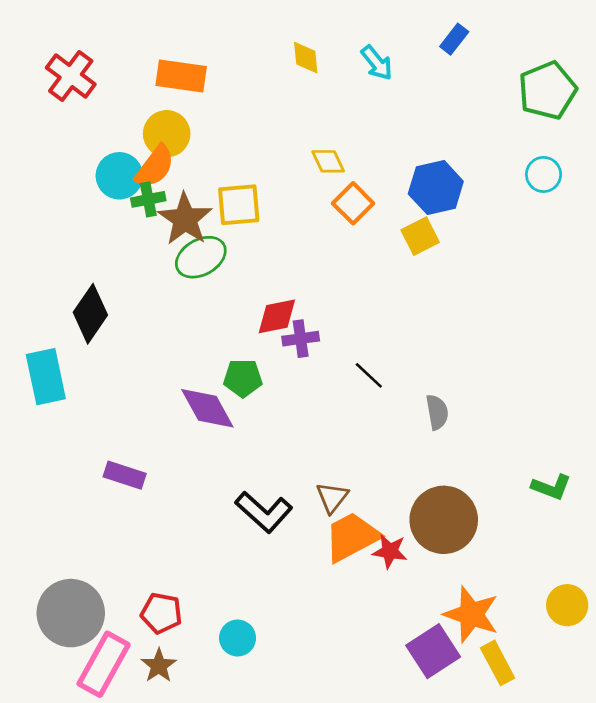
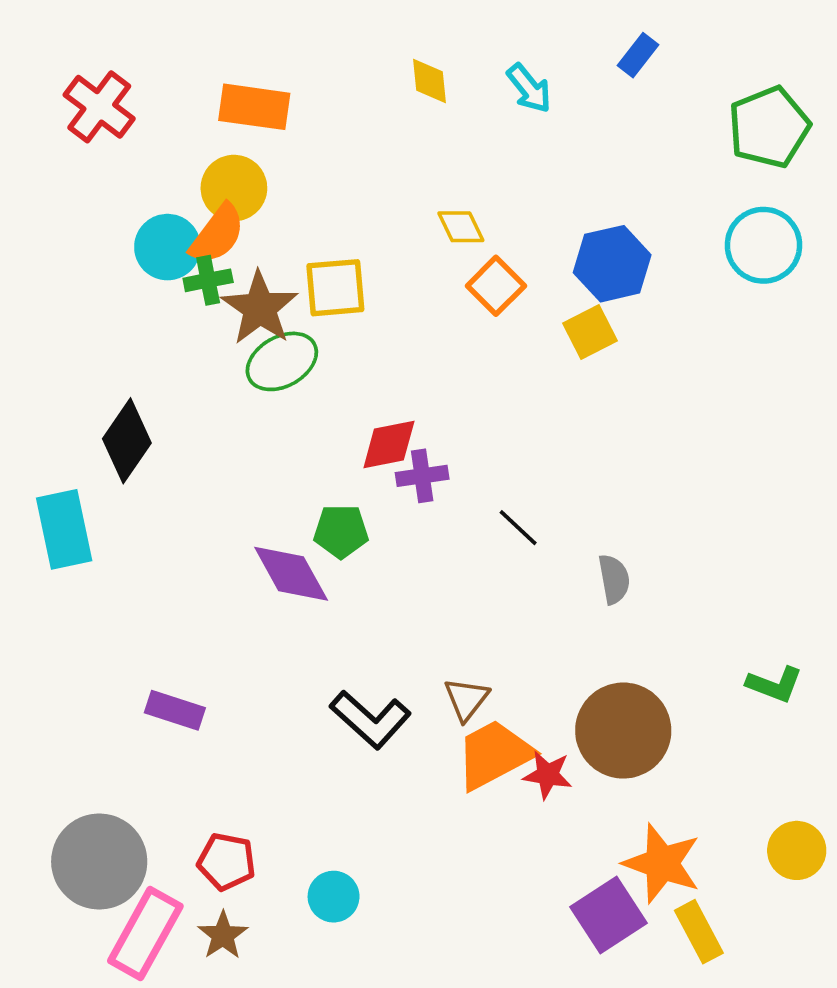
cyan circle: (544, 174) -> (763, 245), size x1.5
purple rectangle: (125, 475) -> (175, 710), moved

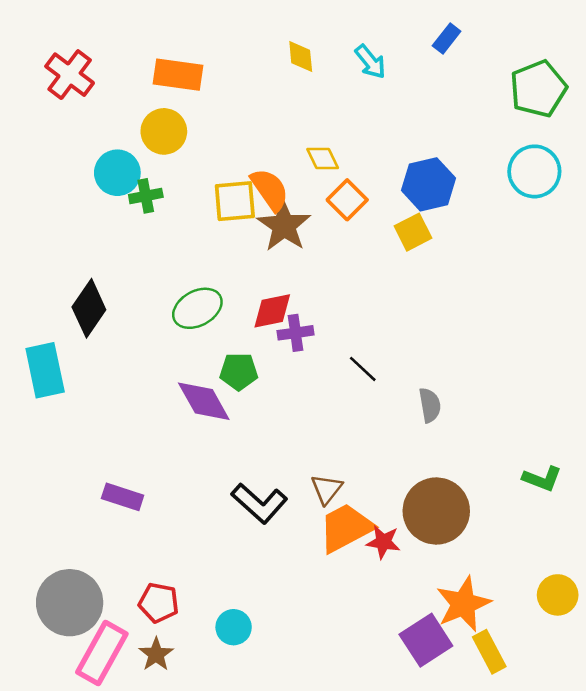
orange semicircle: (217, 234) -> (270, 190), moved, turned -72
brown star: (260, 308) -> (284, 226), moved
green ellipse: (282, 361) -> (197, 308), moved
orange star: (662, 863) -> (463, 604), turned 30

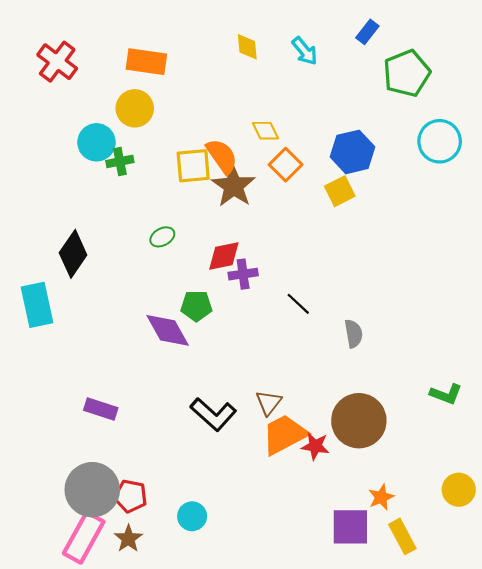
green pentagon: (538, 89) -> (407, 73), moved
green ellipse: (197, 308) -> (162, 237), moved, size x0.6
gray circle: (70, 603) -> (92, 490), moved
orange star: (463, 604) -> (381, 497), size x0.6
purple square: (426, 640) -> (350, 527), turned 33

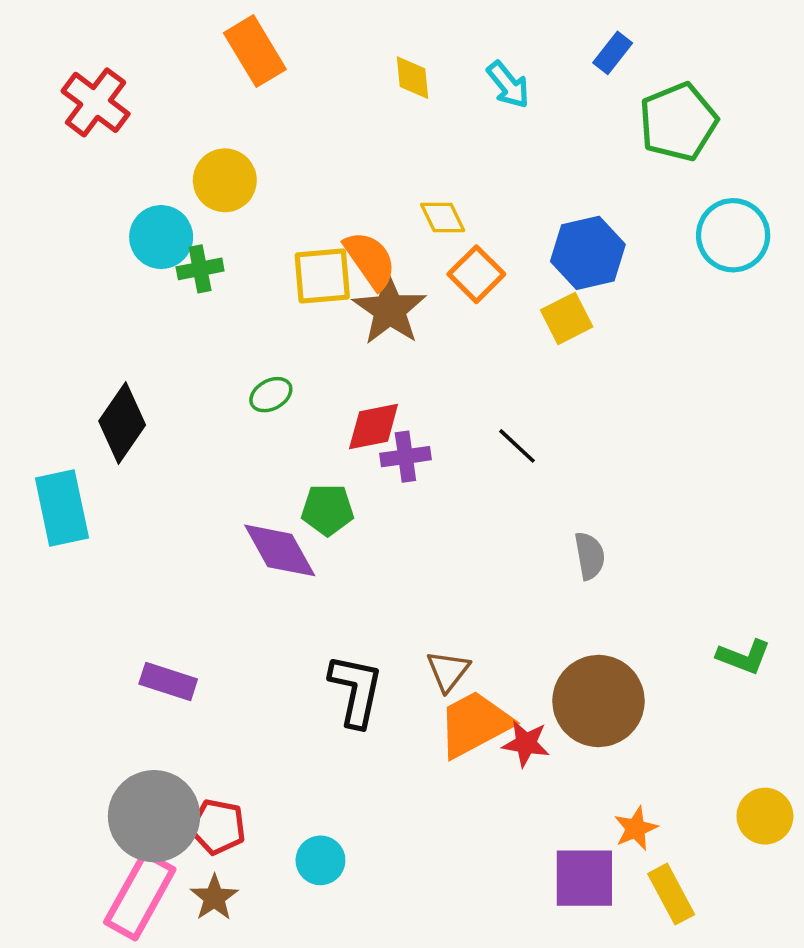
orange rectangle: (146, 62) -> (255, 51), moved, turned 51
black line: (298, 304) -> (517, 446), moved
black L-shape: (213, 414) -> (356, 690), turned -120

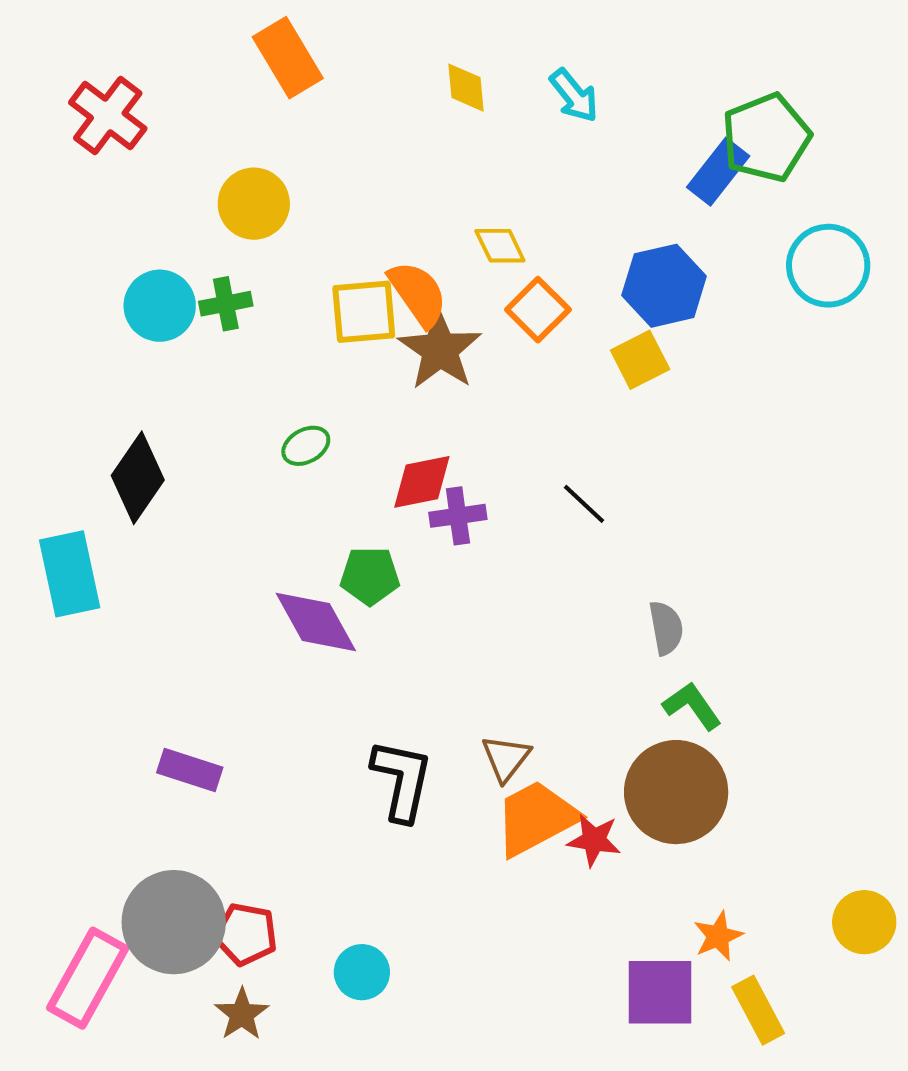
blue rectangle: (613, 53) -> (718, 172), moved, size x1.4
cyan circle: (161, 237) -> (160, 306), moved
green L-shape: (744, 657) -> (692, 706), moved, turned -146
pink rectangle: (140, 896) -> (88, 978), moved

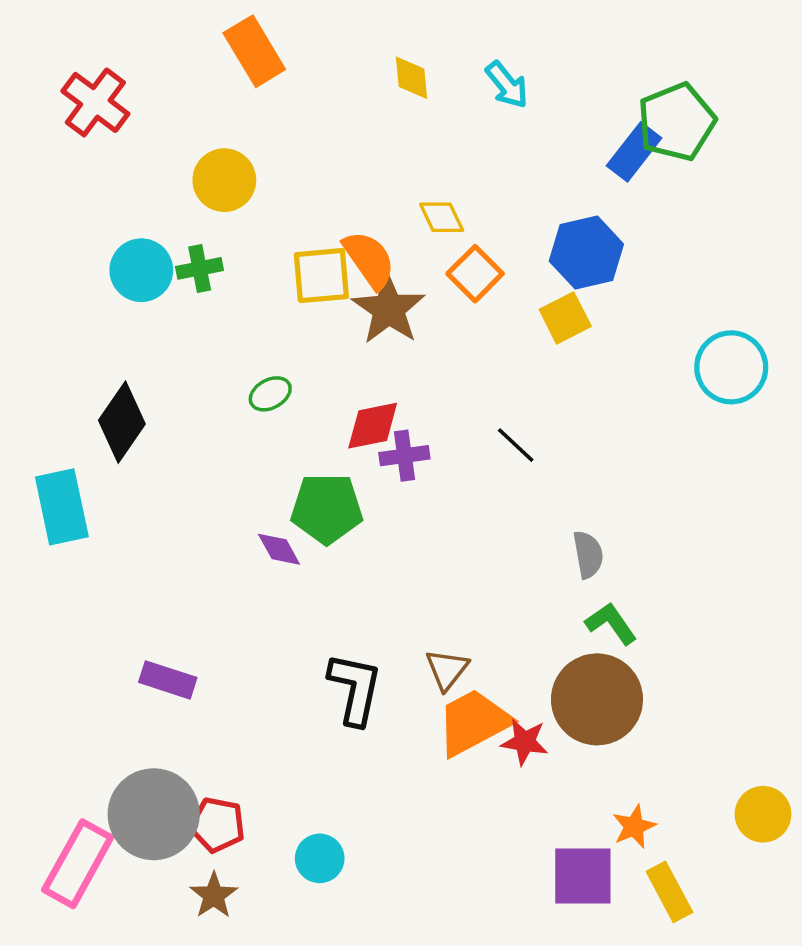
cyan circle: (828, 266) -> (731, 367), moved
green pentagon: (370, 576) -> (327, 509), size x1.4
purple diamond: (316, 622) -> (279, 549), size x0.6

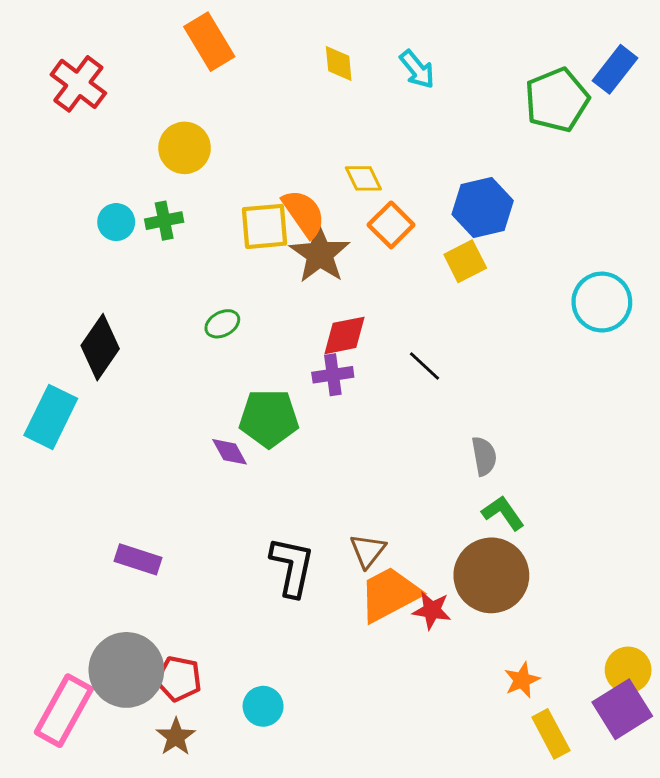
blue rectangle: (634, 152) -> (615, 69), moved
cyan circle: (141, 270) -> (116, 222), size x0.7
red diamond: (373, 426) -> (344, 335), moved
cyan rectangle: (62, 507) -> (51, 417), turned 38
purple square: (583, 876) -> (622, 709), moved, turned -32

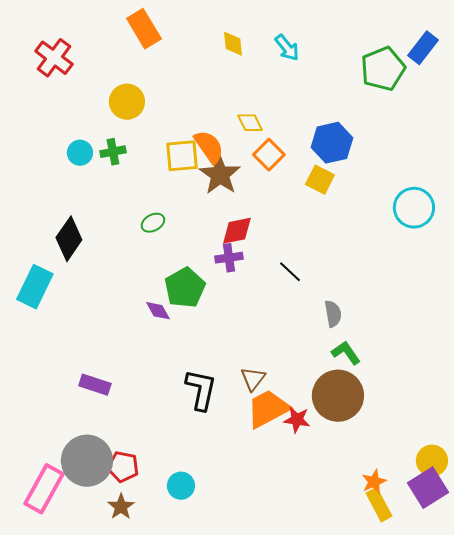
yellow square: (465, 261) -> (320, 180), turned -36
black line: (424, 366) -> (290, 272), moved
green pentagon: (269, 418) -> (185, 288), turned -30
orange star: (522, 680) -> (374, 482), moved

